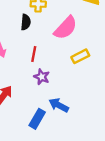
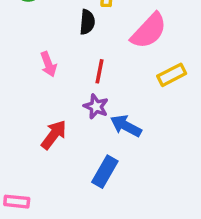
purple star: (42, 77) -> (96, 107), moved
blue arrow: (59, 105) -> (126, 126), moved

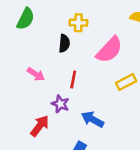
pink arrow: (48, 64) -> (36, 74), turned -36
purple star: (96, 107) -> (60, 104), moved

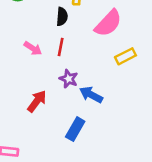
red line: (73, 79) -> (61, 47), moved
purple star: (60, 104) -> (69, 79), moved

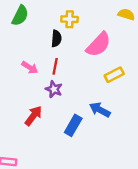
purple star: (69, 79) -> (54, 89), moved
blue arrow: (91, 95) -> (100, 110), moved
blue rectangle: (75, 129) -> (73, 125), moved

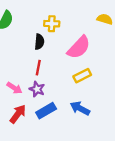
pink arrow: (30, 67) -> (14, 88), moved
yellow rectangle: (114, 75) -> (82, 76), moved
blue rectangle: (73, 125) -> (46, 111), moved, turned 30

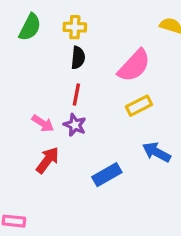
yellow cross: (52, 24) -> (75, 27), moved
blue arrow: (80, 108) -> (157, 152), moved
blue rectangle: (46, 111) -> (107, 175), moved

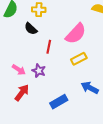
black semicircle: (78, 58) -> (31, 29), moved, turned 128
red line: (76, 94) -> (49, 47), moved

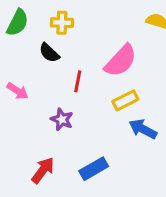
pink arrow: (19, 70) -> (17, 91), moved
blue arrow: (90, 88) -> (143, 129), moved
red arrow: (22, 93) -> (43, 170), moved

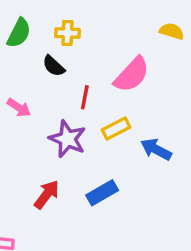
yellow rectangle: (125, 100) -> (116, 129), moved
purple star: (62, 119) -> (67, 139), size x1.5

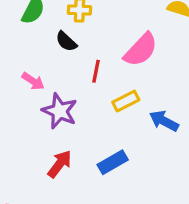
purple star: (67, 139) -> (60, 111), moved

